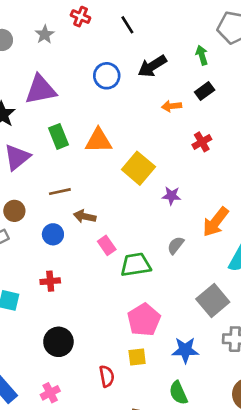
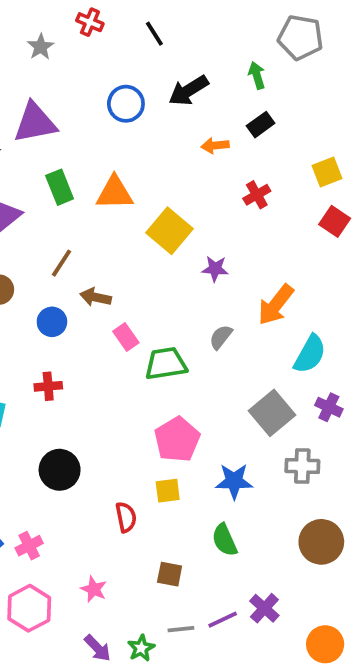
brown line: (60, 192) -> (61, 263), turned -45
pink cross: (50, 393) -> (29, 546), moved

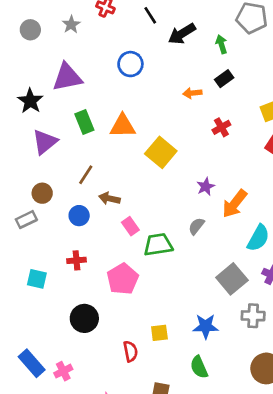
black arrow: (189, 90) -> (182, 34), moved
purple star: (215, 269) -> (206, 187), moved, turned -30
pink pentagon: (177, 439) -> (123, 279), moved

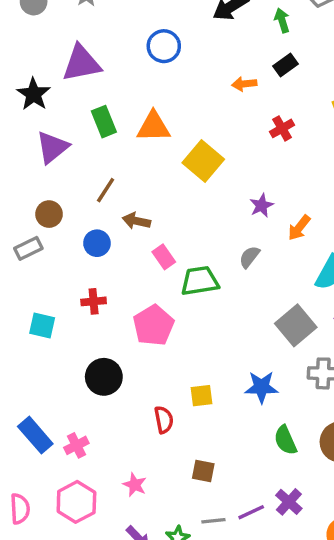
orange arrow: (235, 204) -> (299, 228), size x0.7
green semicircle: (199, 367) -> (285, 440), moved

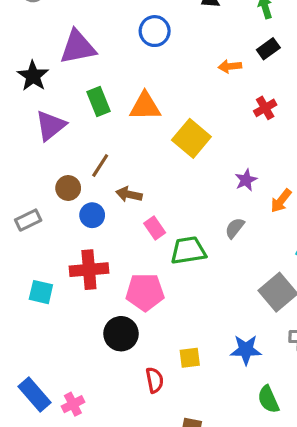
brown circle: (49, 214) -> (68, 188), moved
red cross: (94, 301) -> (89, 270), size x1.6
pink pentagon: (154, 325) -> (145, 292), turned 30
black circle: (104, 377) -> (121, 334), moved

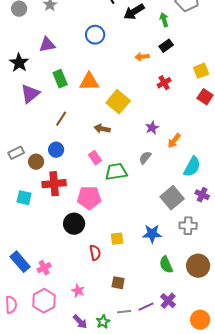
purple triangle: (78, 47) -> (47, 45), size x0.7
brown circle: (68, 188) -> (36, 162), moved
brown arrow: (129, 194) -> (102, 129), moved

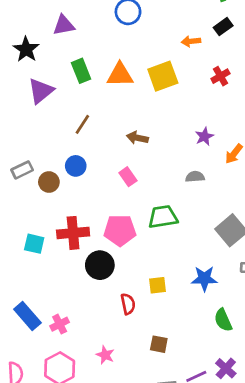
yellow square: (118, 102) -> (163, 76), moved, turned 30
gray semicircle: (145, 158) -> (195, 177), turned 48
green trapezoid: (116, 172) -> (163, 217), moved
red cross: (54, 184) -> (73, 233), moved
cyan square: (24, 198) -> (34, 244), moved

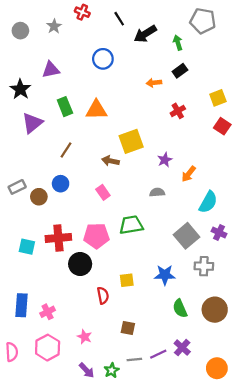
yellow square: (163, 76) -> (131, 141), moved
blue rectangle: (27, 316) -> (21, 305), turned 45

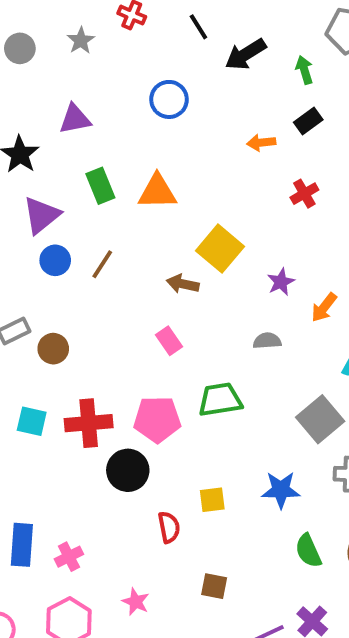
yellow square: (131, 141) -> (220, 249), turned -30
blue circle: (61, 184) -> (55, 260), moved
cyan square: (27, 247) -> (32, 421), moved

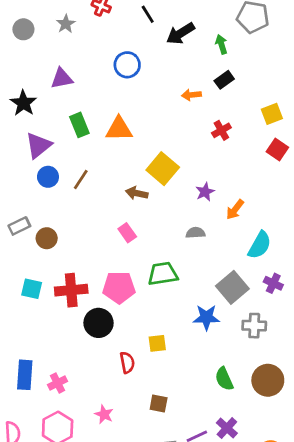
blue star: (281, 490) -> (206, 317), moved

